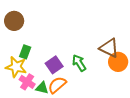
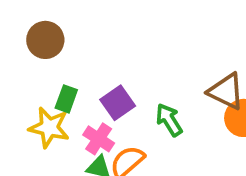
purple square: (54, 65) -> (118, 103), moved
pink cross: (27, 82) -> (99, 139), moved

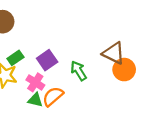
green rectangle: (66, 99) -> (15, 58), turned 35

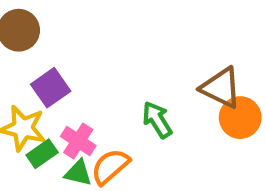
green rectangle: (15, 58) -> (42, 154), moved
purple square: (47, 60) -> (51, 88), moved

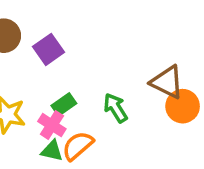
purple square: (51, 88) -> (48, 49), moved
green rectangle: (42, 154) -> (64, 104), moved

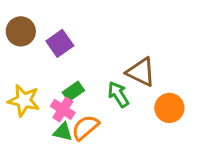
brown triangle: (167, 82) -> (141, 72), moved
orange circle: (183, 106) -> (169, 108), moved

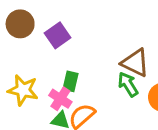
green rectangle: (73, 91) -> (70, 81), turned -42
green arrow: (118, 94) -> (128, 84), moved

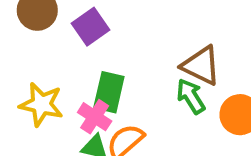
green rectangle: (70, 81) -> (109, 92), size x1.4

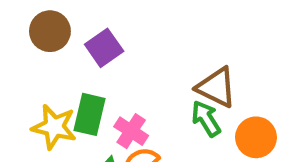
green rectangle: (109, 92) -> (89, 114), moved
pink cross: (95, 117) -> (131, 131), moved

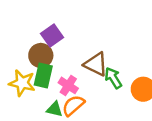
brown circle: (50, 31) -> (41, 55), moved
brown triangle: (216, 87) -> (96, 64), moved

